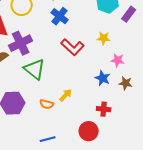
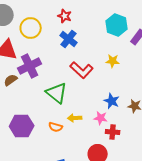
pink star: (118, 60) -> (101, 118), moved
green triangle: (35, 69) -> (57, 93), moved
yellow arrow: (66, 95) -> (75, 118), turned -136

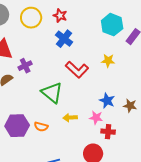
yellow circle: (31, 28) -> (31, 18), moved
purple cross: (30, 66) -> (25, 66), size x0.6
orange semicircle: (56, 127) -> (41, 127), moved

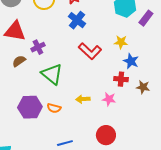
green triangle: (52, 93) -> (52, 74), moved
blue star: (107, 101) -> (131, 61), moved
red cross: (108, 132) -> (121, 79), moved

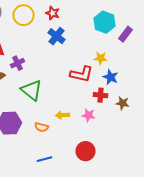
red L-shape: (90, 51) -> (82, 74), moved, turned -30
orange semicircle: (54, 108) -> (42, 127), moved

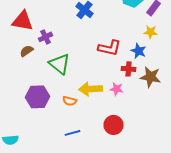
yellow star: (100, 58) -> (150, 32), moved
brown star: (122, 103) -> (150, 77), size x1.5
yellow arrow: (62, 115) -> (90, 89), size x1.6

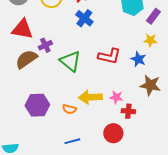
brown semicircle: (26, 51) -> (26, 59), size x1.6
green triangle: (60, 64) -> (70, 61), moved
red cross: (128, 69) -> (128, 111), moved

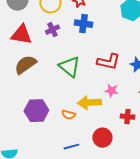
blue cross: (84, 18) -> (83, 24), turned -30
purple cross: (45, 45) -> (52, 30), moved
pink star: (116, 97) -> (111, 91), moved
red circle: (113, 133) -> (102, 138), moved

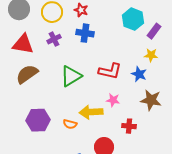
green triangle: (69, 67) -> (71, 76), turned 50

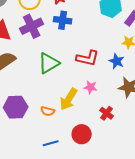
purple cross: (54, 39) -> (32, 26), size x1.6
yellow arrow: (91, 112) -> (69, 99), turned -55
red cross: (129, 126) -> (107, 113), turned 32

